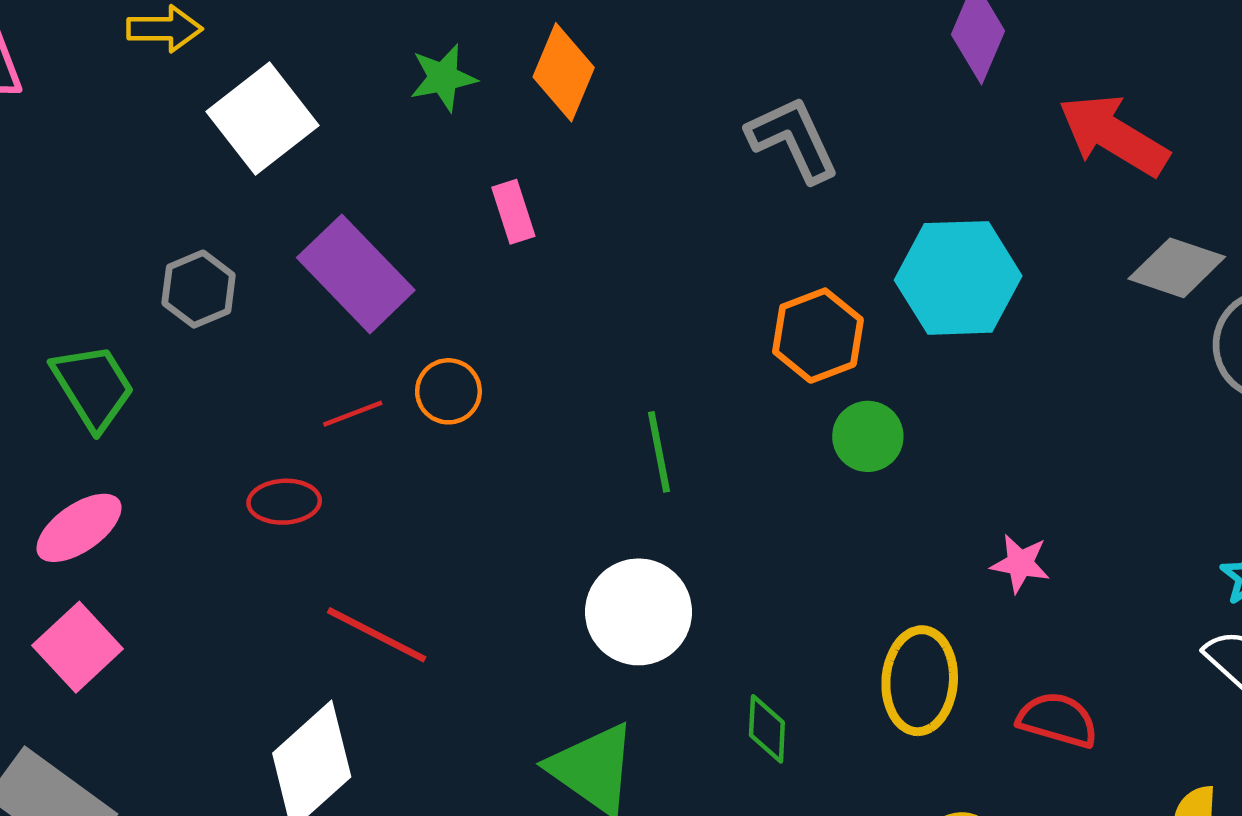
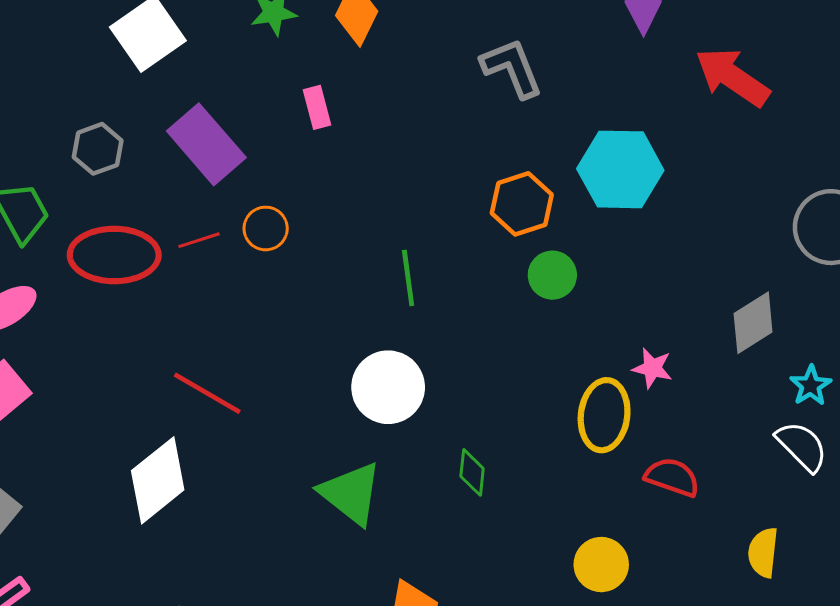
gray diamond: (1177, 268) -> (753, 323), moved, turned -54
red ellipse: (284, 502) -> (114, 255), moved, size x1.8
yellow ellipse: (920, 681) -> (604, 415), moved

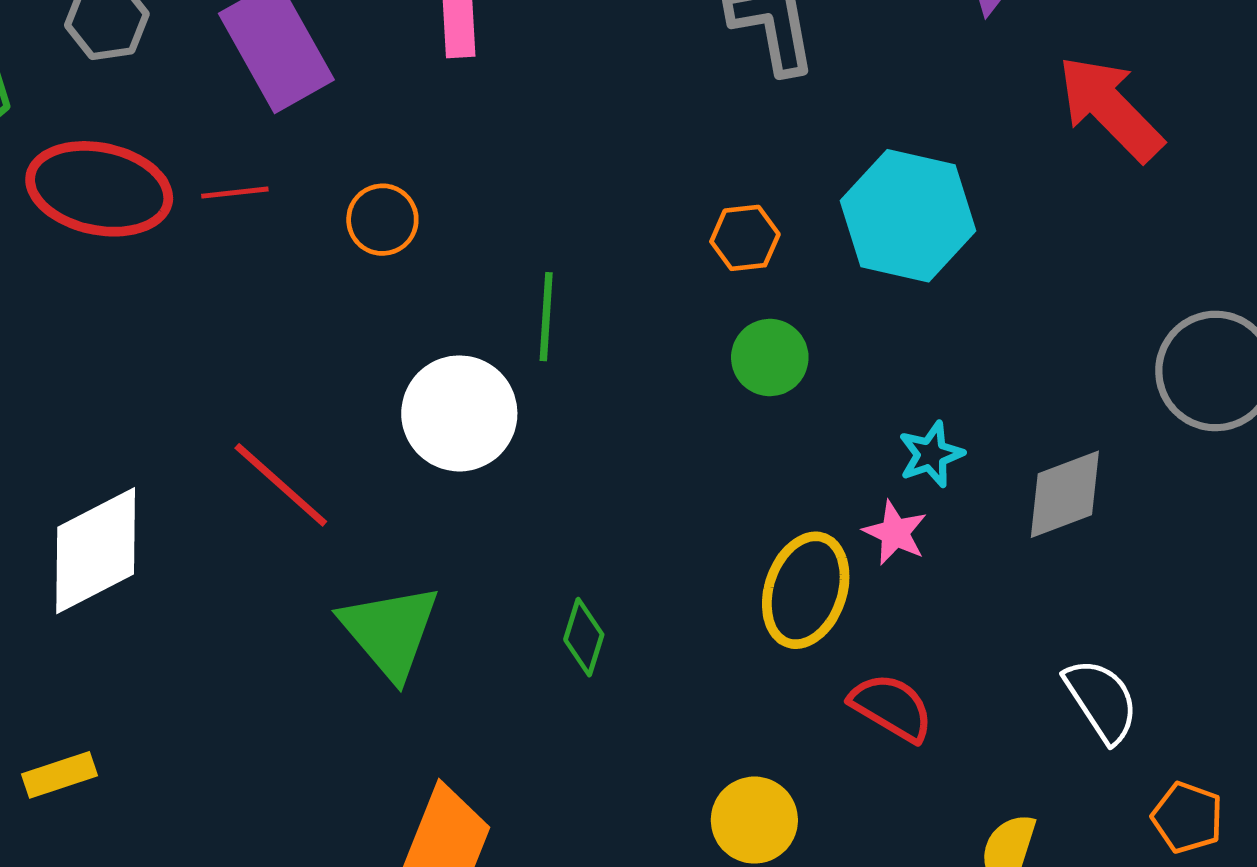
orange hexagon: (522, 204) -> (745, 238), size x0.7
orange circle: (266, 228) -> (382, 220), moved
cyan star: (811, 386) -> (931, 454), moved
white circle: (388, 387) -> (459, 413), moved
red line: (207, 393) -> (281, 485), moved

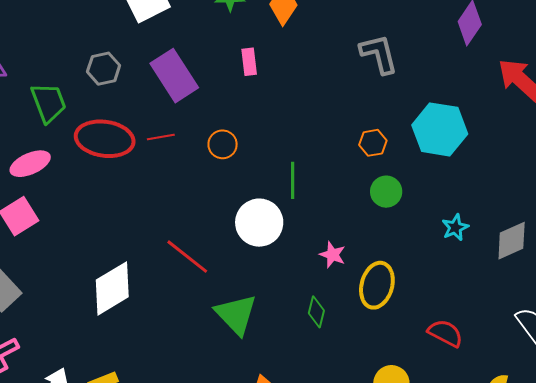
pink star: (895, 533) -> (333, 255), moved
yellow ellipse: (806, 590) -> (377, 285), moved

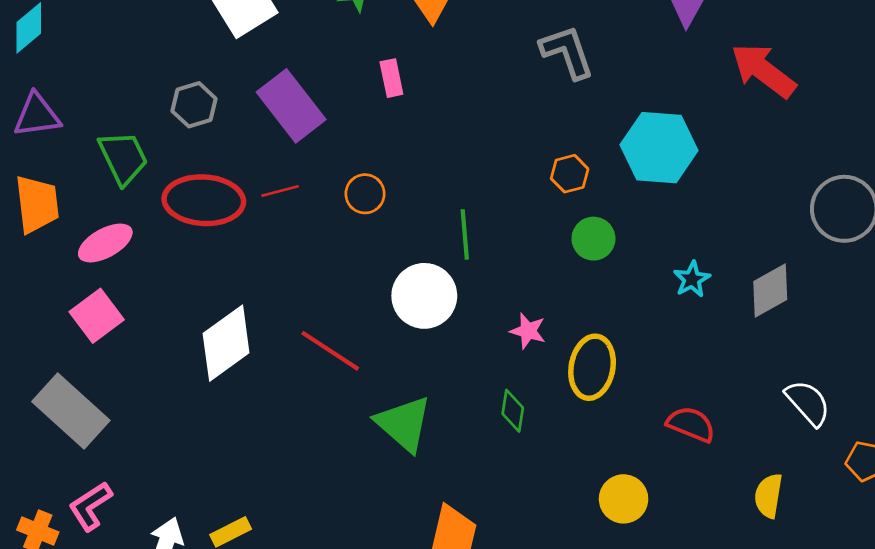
white diamond: (112, 288) -> (226, 343), moved

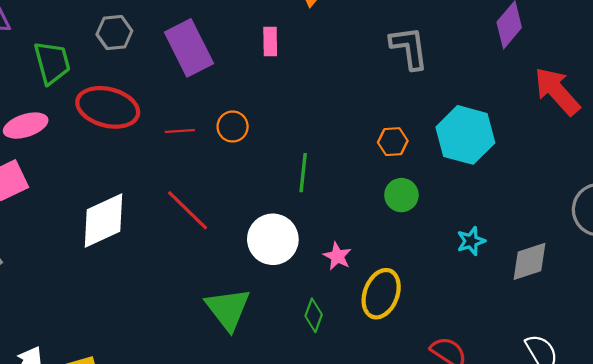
red line: (280, 191) -> (180, 131), moved
white circle: (424, 296) -> (273, 239), moved
red line: (330, 351) -> (188, 210), moved

